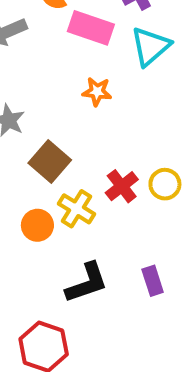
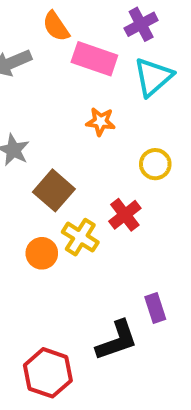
yellow circle: (165, 184) -> (155, 164), moved
black L-shape: (87, 283) -> (117, 340), moved

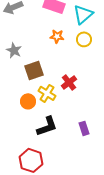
yellow circle: (155, 164) -> (84, 39), moved
brown square: (54, 190) -> (34, 70), turned 30
black L-shape: (117, 340) -> (47, 126), moved

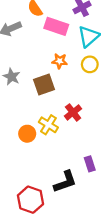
brown square: (34, 70) -> (44, 85), moved
black L-shape: (47, 126) -> (65, 182), moved

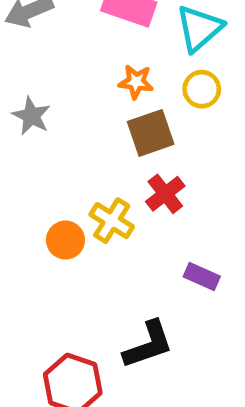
brown square: (44, 85) -> (151, 133), moved
purple rectangle: (90, 164) -> (202, 277), moved, turned -48

